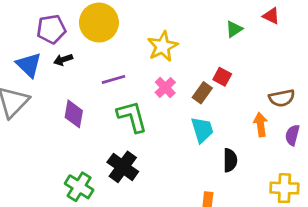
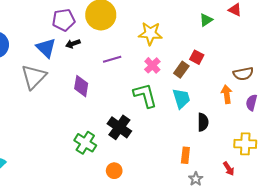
yellow star: (163, 46) -> (150, 33), turned 30
green L-shape: (132, 117) -> (145, 95), moved

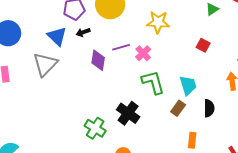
pink cross: (152, 65) -> (143, 53), moved
brown rectangle: (181, 70) -> (178, 108), moved
purple diamond: (81, 86) -> (98, 60), moved

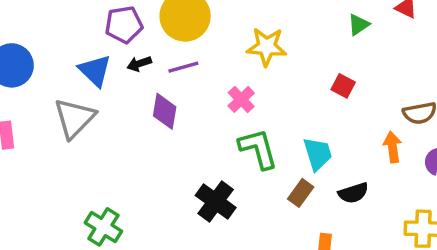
purple line: (121, 47) -> (183, 67), moved
black semicircle: (209, 108) -> (353, 193), turned 72
green cross: (95, 128) -> (103, 227), moved

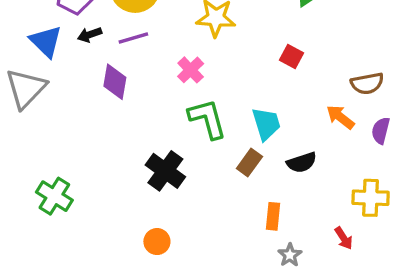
orange arrow: (392, 147) -> (340, 117), turned -44

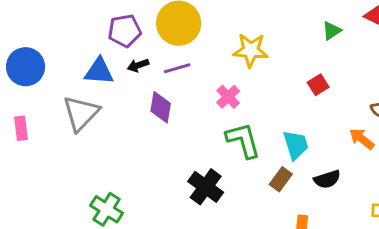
blue triangle: (46, 41) -> (99, 71), turned -40
red square: (291, 57) -> (318, 85), turned 30

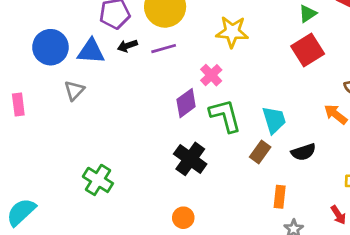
blue circle: (26, 67) -> (50, 47), moved
red square: (318, 85) -> (308, 50), moved, size x1.6
purple diamond: (161, 107) -> (186, 103), moved, turned 44
gray triangle: (81, 113) -> (74, 90), size x0.6

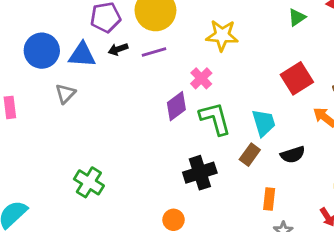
red square: (308, 50) -> (297, 78), moved
black cross: (190, 159) -> (200, 173), moved, turned 36

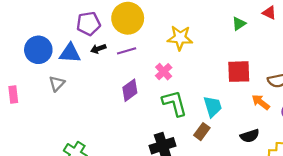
red square: (297, 78) -> (239, 72), turned 30
purple diamond: (176, 106) -> (130, 90), moved
black semicircle: (293, 155) -> (250, 136), moved

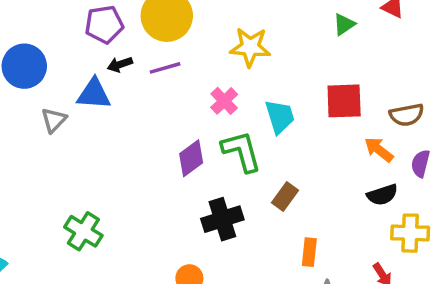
blue triangle: (70, 53) -> (94, 94), moved
purple diamond: (130, 90) -> (191, 158), moved
cyan trapezoid: (213, 106) -> (280, 117), moved
black semicircle: (250, 136) -> (382, 195), moved

